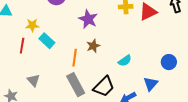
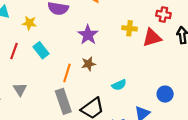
yellow star: (32, 25) -> (29, 23), moved

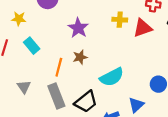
cyan semicircle: (119, 85) -> (112, 77), size x1.6
gray triangle: (20, 89) -> (24, 87), moved

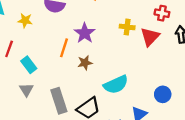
red triangle: (143, 28) -> (150, 37), turned -30
cyan rectangle: (32, 46) -> (29, 65), moved
orange line: (59, 67) -> (64, 48), moved

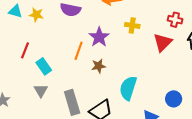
yellow star: (25, 20) -> (36, 15), moved
yellow cross: (127, 27) -> (132, 25), moved
cyan semicircle: (116, 85) -> (128, 88), turned 130

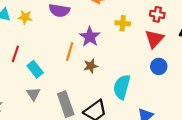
red cross: (175, 20) -> (157, 14), moved
blue circle: (174, 99) -> (159, 66), moved

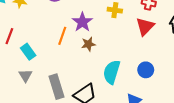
brown star: (91, 66) -> (88, 44), moved
blue circle: (159, 66) -> (146, 70), moved

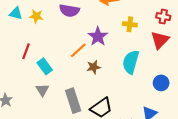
orange line: (62, 36) -> (78, 50), turned 30
brown star: (88, 44) -> (94, 67), moved
cyan semicircle: (112, 72) -> (131, 62), moved

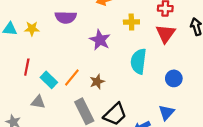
orange line: (78, 50) -> (72, 77), moved
brown star: (94, 67) -> (97, 82), moved
gray triangle: (42, 90) -> (38, 102), moved, turned -40

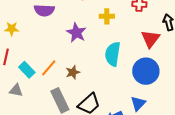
yellow star: (32, 29) -> (12, 29), moved
red triangle: (166, 34) -> (150, 39), moved
blue circle: (174, 78) -> (146, 71), size x1.6

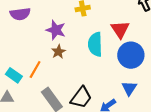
red triangle: (150, 39) -> (120, 29), moved
brown star: (73, 72) -> (58, 52), moved

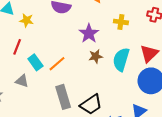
brown star: (58, 52) -> (96, 56), moved

